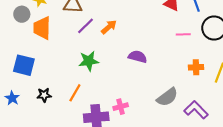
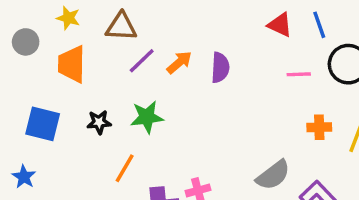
gray circle: (22, 14) -> (26, 42), moved
purple semicircle: (138, 57) -> (220, 68), moved, turned 78
black star: (44, 95) -> (99, 122), moved

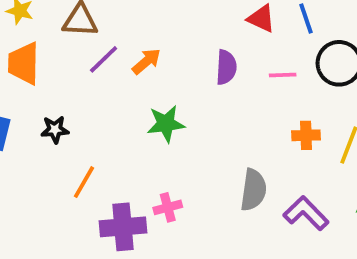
purple semicircle: (220, 68) -> (226, 67), moved
green star: (147, 117) -> (166, 124), moved
gray semicircle: (273, 175) -> (253, 190), turned -45

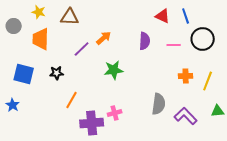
purple line: (104, 59) -> (82, 49), moved

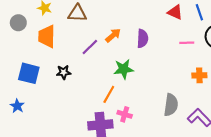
purple semicircle: (145, 41) -> (143, 39), moved
orange line: (72, 100) -> (109, 94), moved
pink cross: (115, 113) -> (125, 114), turned 32

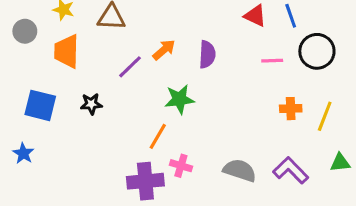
gray semicircle: (171, 105) -> (240, 170), moved, turned -80

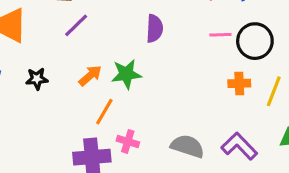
orange arrow: (164, 50) -> (90, 76), moved
black circle: (317, 51) -> (255, 41), moved
purple line: (130, 67) -> (76, 25), moved

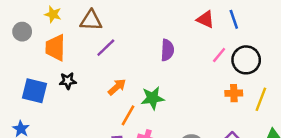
pink line: (220, 35) -> (219, 55), turned -49
green star: (126, 74) -> (153, 98), moved
black star: (37, 79) -> (68, 81), moved

